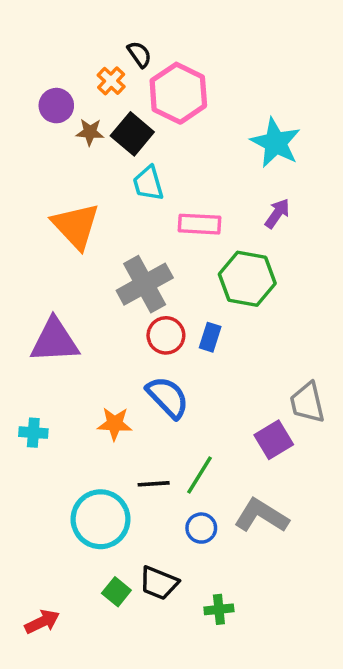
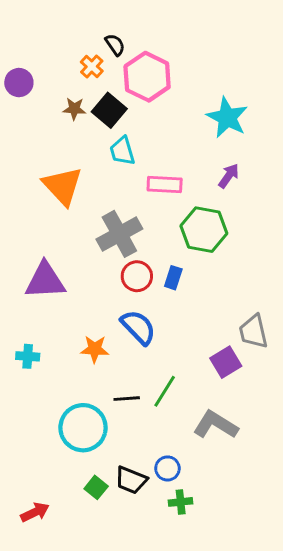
purple circle: (56, 106) -> (19, 83), moved
blue circle: (201, 528) -> (167, 468), moved

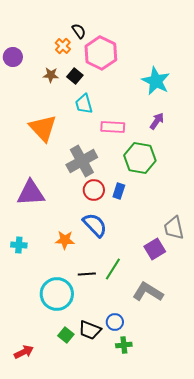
black square: (109, 110) -> (75, 76), size x0.7

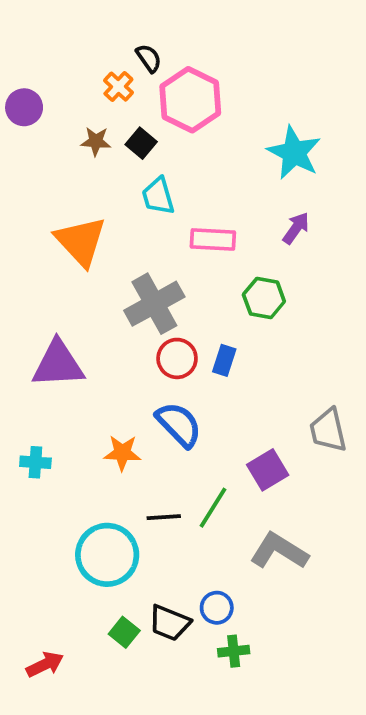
green hexagon: (140, 158) -> (264, 298), size x0.7
purple square: (155, 249) -> (268, 470), moved

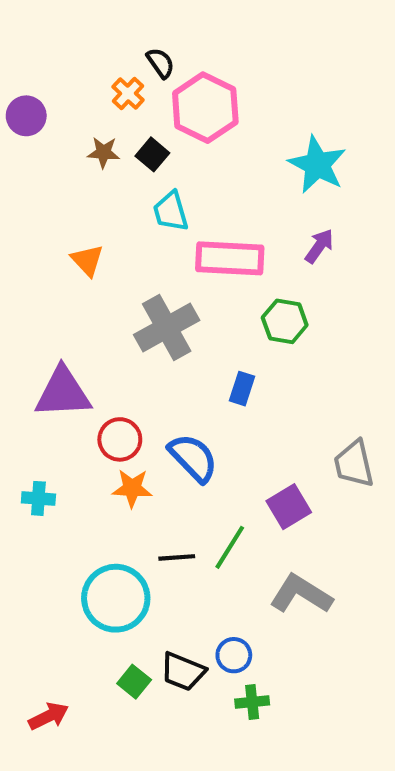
pink rectangle: (213, 239) -> (230, 258), size x1.4
orange triangle: (81, 241) -> (87, 260), size x0.6
red circle: (177, 358) -> (120, 439), moved

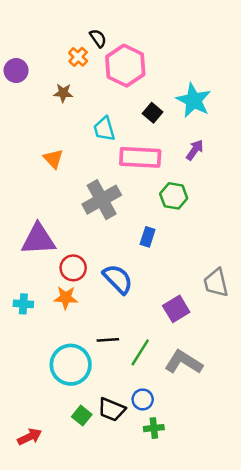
black square: (152, 154) -> (153, 113), moved
orange star: (132, 488) -> (66, 298), moved
green line: (230, 547) -> (140, 352), moved

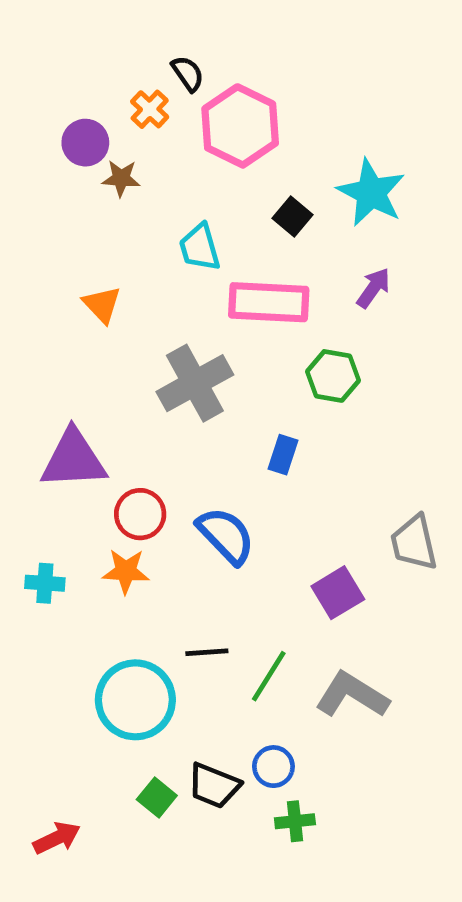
purple circle: (16, 71) -> (85, 143), moved

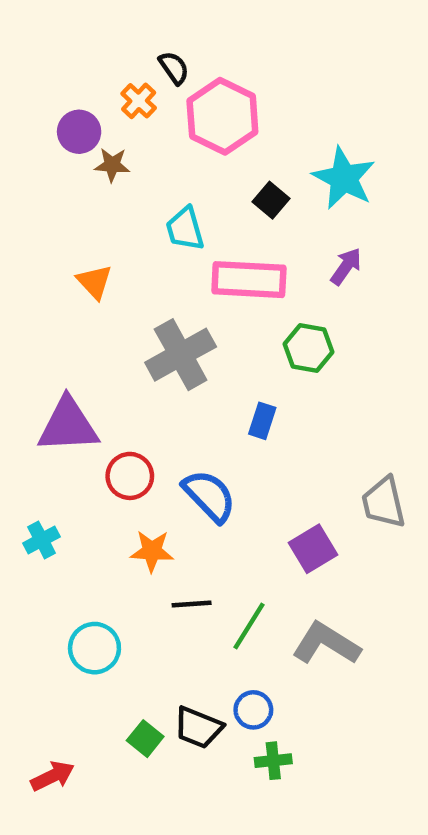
orange star: (126, 571) -> (152, 551), moved
cyan cross: (45, 583) -> (42, 540), turned -32
cyan circle: (135, 700) -> (94, 648), moved, size x0.7

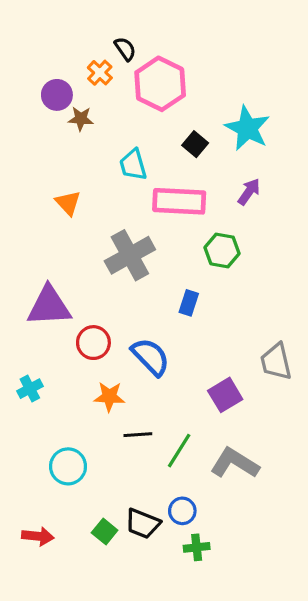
red arrow: (53, 776) -> (38, 536), moved, turned 32

